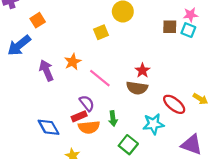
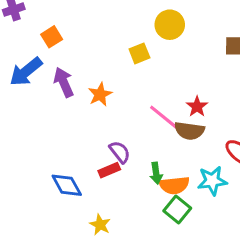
purple arrow: (46, 70) -> (64, 82), moved
pink line: (100, 78) -> (164, 117), moved
orange semicircle: (89, 127) -> (174, 185), moved

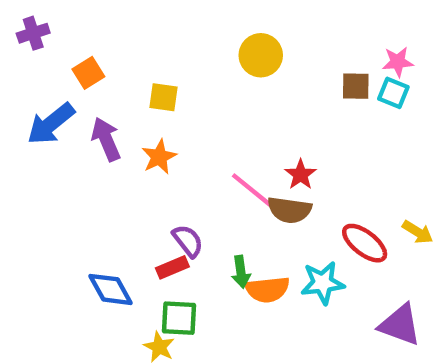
yellow square: (139, 53) -> (164, 97), moved, turned 30
green square: (177, 210) -> (179, 318), moved, turned -36

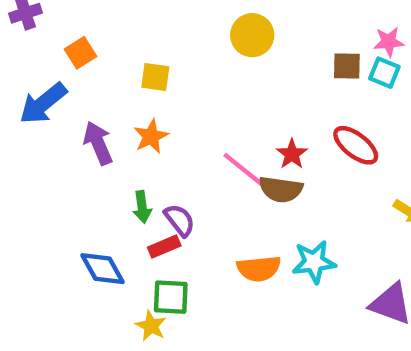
purple arrow: (106, 139) -> (98, 143), moved
red ellipse: (365, 243) -> (356, 145), moved
green arrow: (241, 272) -> (142, 207), moved

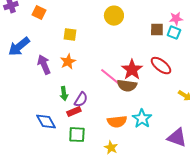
orange square: (80, 53) -> (39, 13), moved, turned -32
red star: (292, 154) -> (132, 70), size x1.5
purple semicircle: (180, 220) -> (81, 100), turned 70
cyan star: (314, 262) -> (142, 119), turned -30
yellow star: (151, 326) -> (111, 148), moved

